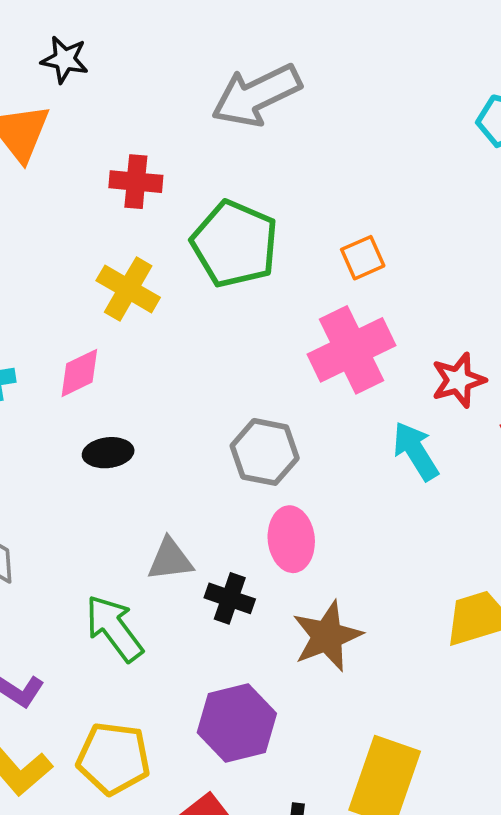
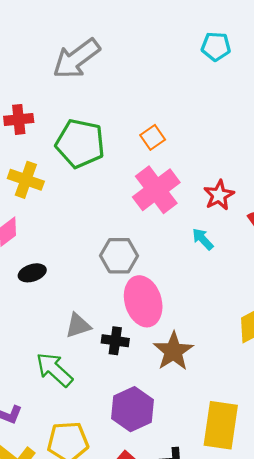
cyan arrow: (416, 451) -> (203, 239), size x0.7
pink ellipse: (291, 539) -> (143, 301), size x1.4

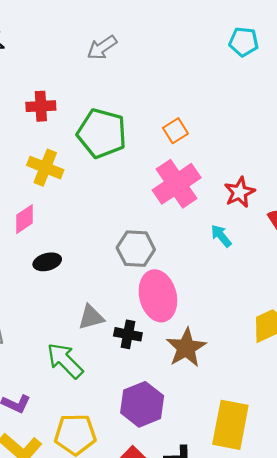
gray arrow: (76, 59) -> (102, 47), size x0.6

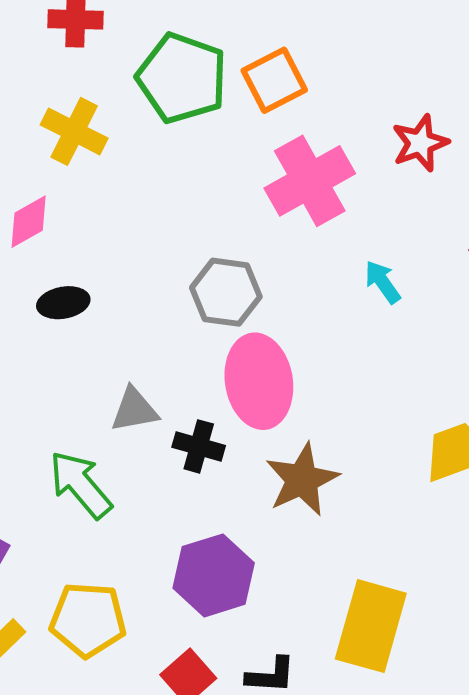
orange square: (175, 131) -> (274, 80), moved, size x1.4
red star: (240, 192) -> (420, 143), moved

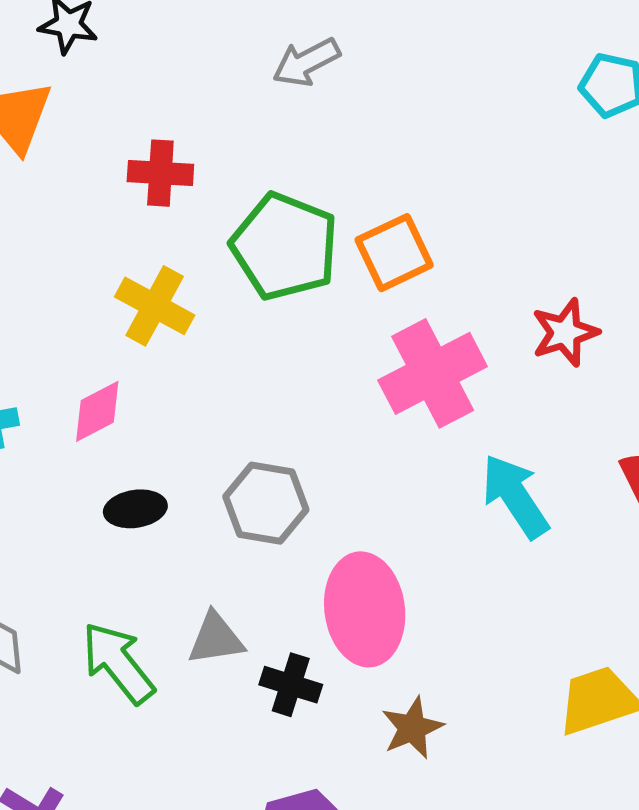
cyan arrow: (383, 282) -> (515, 496), size x1.6
gray hexagon: (226, 292) -> (266, 503), moved
brown star: (302, 480) -> (412, 728), size x0.7
green arrow: (80, 485) -> (118, 663), moved

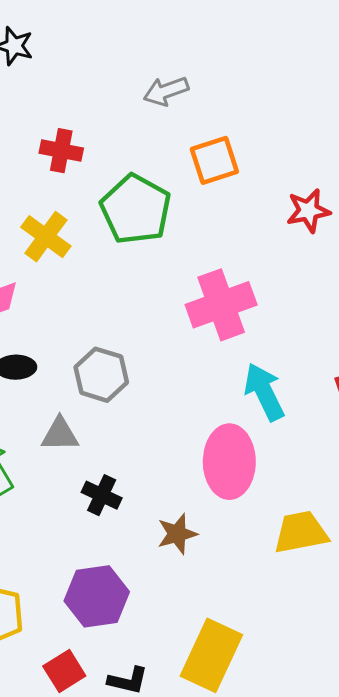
orange square: (394, 253) -> (214, 160), moved
red star: (565, 333) -> (308, 211), moved
pink ellipse: (365, 609) -> (229, 462), moved
gray triangle: (216, 639) -> (60, 434), moved

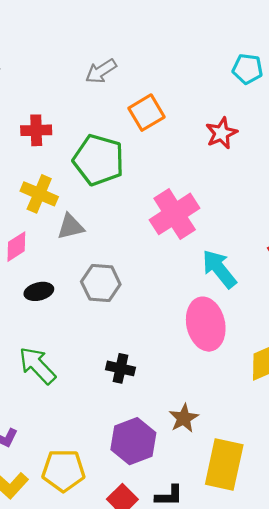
gray triangle: (60, 434) -> (70, 227), moved
brown star: (177, 534) -> (184, 418), moved

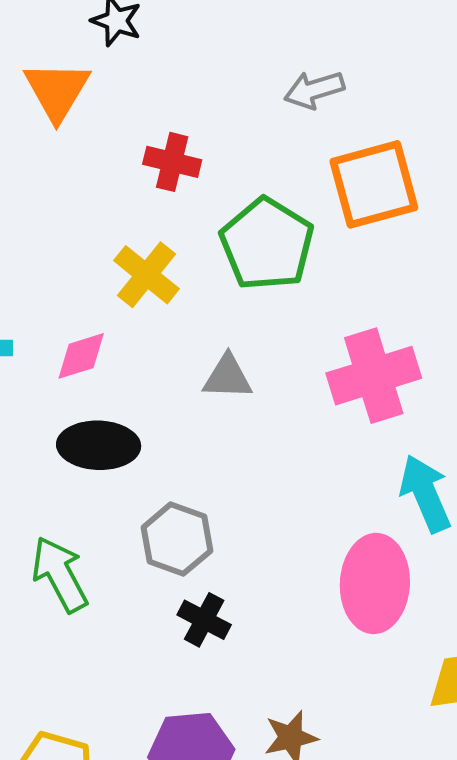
orange square: (147, 113) -> (374, 184), size x1.4
gray triangle: (70, 227) -> (228, 377), moved
gray hexagon: (101, 283) -> (177, 539), moved
black ellipse: (39, 291) -> (99, 445), size x1.5

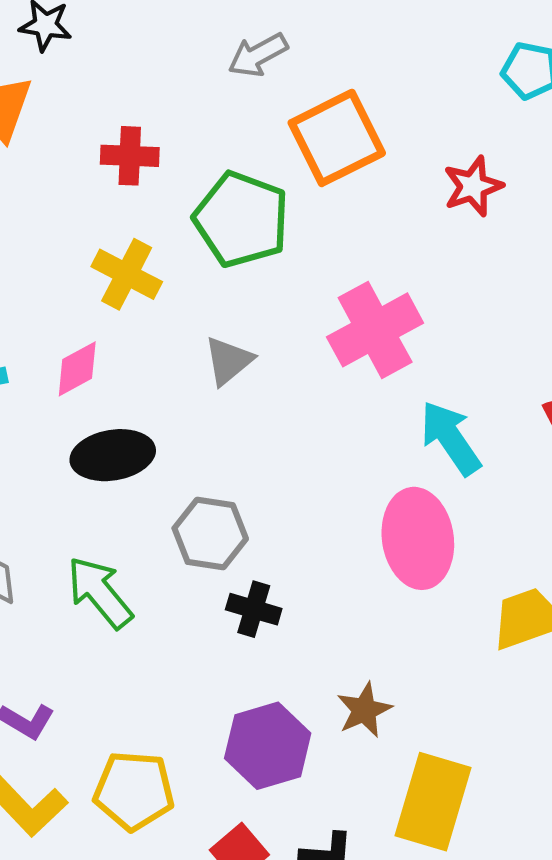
gray triangle: (228, 377) -> (229, 361), turned -30

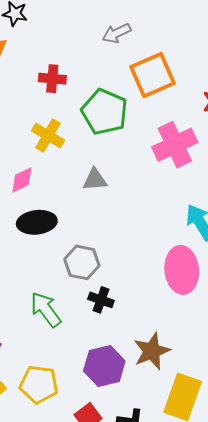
pink cross: (375, 330) -> (175, 145), moved
gray triangle: (229, 361) -> (95, 180), turned 32
green arrow: (100, 592) -> (46, 310), moved
brown star: (364, 710) -> (152, 351), size x1.4

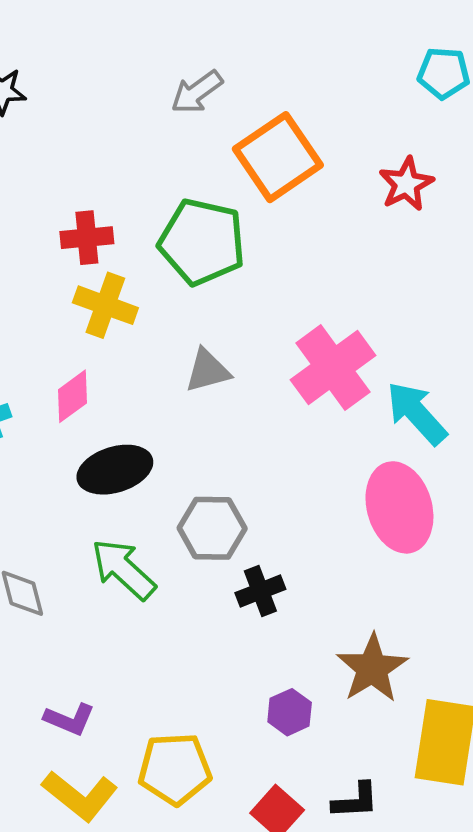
red cross: (52, 79) -> (87, 238), moved
pink cross: (175, 145) -> (333, 368), moved
black cross: (101, 300) -> (260, 591), turned -30
green arrow: (46, 310) -> (123, 569), moved
purple hexagon: (104, 366) -> (290, 712), size x0.6

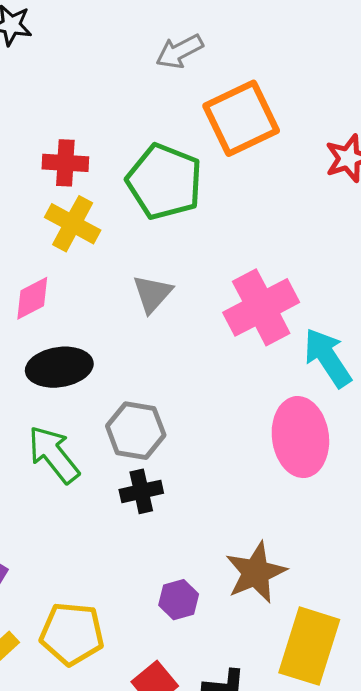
gray triangle: (208, 371) -> (152, 294), turned -42
black cross: (260, 591) -> (141, 491), moved

